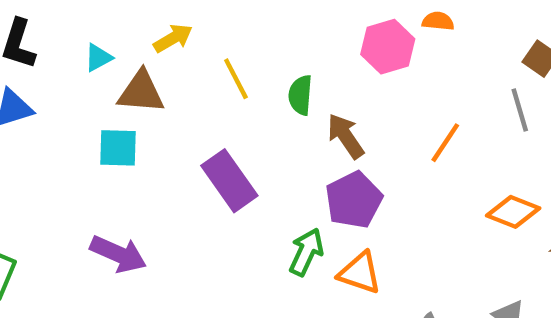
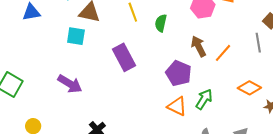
brown arrow: (346, 136) -> (199, 46), moved
purple pentagon: (354, 200) -> (179, 73), turned -30
green arrow: (306, 252) -> (204, 99), moved

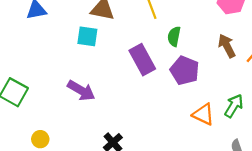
green semicircle: (161, 23) -> (174, 36), moved
purple pentagon: (179, 73) -> (185, 70), moved

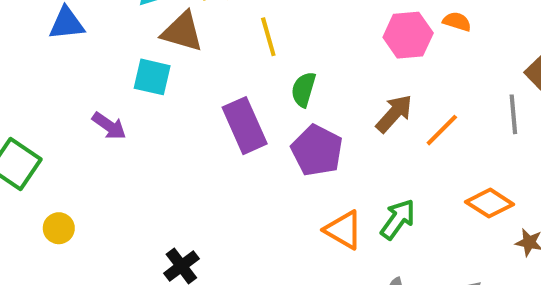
brown arrow: (227, 46) -> (394, 114), turned 65
purple arrow: (81, 91) -> (109, 126), moved, size x0.7
yellow circle: (40, 139) -> (59, 228), moved

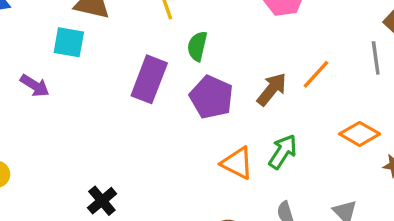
brown arrow: (394, 114) -> (272, 89), moved
purple rectangle: (245, 126) -> (149, 79), turned 48

